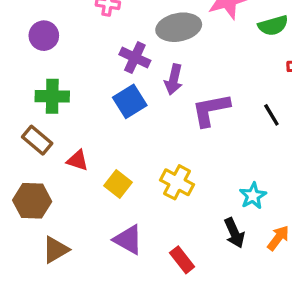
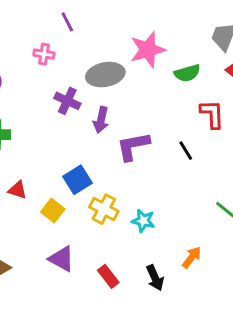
blue square: (130, 101) -> (78, 180), moved
cyan star: (253, 196) -> (143, 221), moved, turned -30
black arrow: (234, 233) -> (155, 278), moved

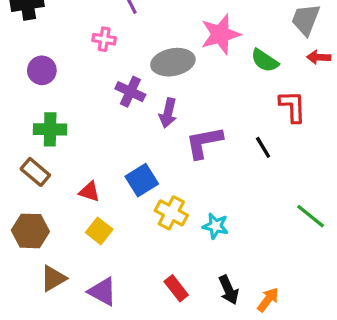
green semicircle: (187, 73) -> (265, 61), turned 50
red triangle: (18, 190) -> (89, 192), moved
yellow square: (53, 211) -> (99, 231), moved
orange arrow: (192, 257) -> (268, 300), moved
purple triangle: (61, 259) -> (102, 292), moved

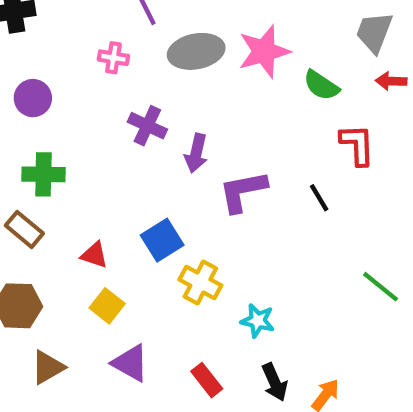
gray ellipse: (173, 62) -> (196, 51), moved
cyan star: (216, 226) -> (258, 321), moved
purple triangle: (102, 292) -> (130, 363), moved

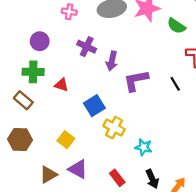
purple circle: (33, 98) -> (40, 41), moved
red triangle: (94, 255) -> (62, 85), moved
brown triangle: (48, 367) -> (48, 175), moved

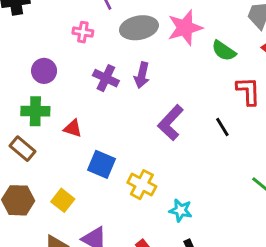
purple arrow: (112, 61) -> (142, 75), moved
purple L-shape: (136, 81) -> (171, 123), turned -36
blue square: (94, 106) -> (102, 164), moved, turned -35
yellow square: (66, 140) -> (63, 200), moved

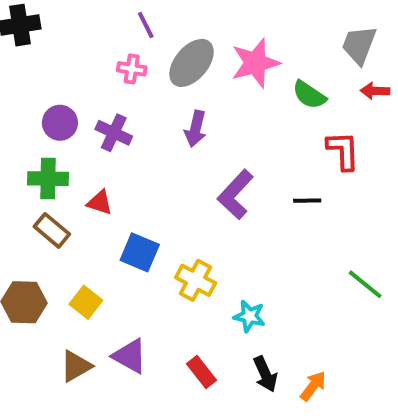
gray ellipse: (139, 28) -> (192, 63), turned -39
pink cross: (83, 32) -> (132, 69), moved
purple cross: (106, 78) -> (114, 133), moved
black line: (222, 127) -> (307, 201), turned -60
brown rectangle: (22, 149) -> (52, 230), moved

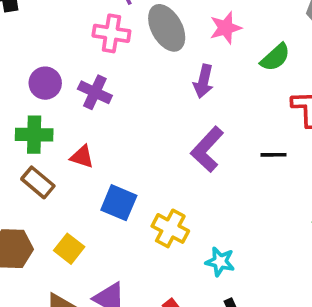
gray ellipse: (192, 63) -> (167, 28), turned -69
pink star: (255, 63) -> (226, 28), size x0.7
pink cross: (132, 69) -> (111, 33), size x1.4
green semicircle: (309, 95) -> (275, 57), turned -76
purple arrow: (196, 129) -> (203, 81), moved

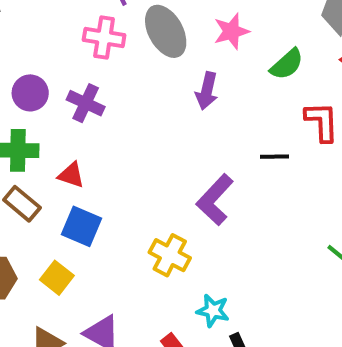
purple L-shape: (207, 149) -> (215, 200), moved
black line: (273, 155) -> (275, 157), moved
blue square: (119, 203) -> (81, 226), moved
cyan star: (220, 262) -> (213, 311), moved

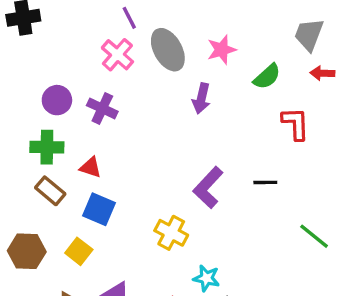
pink cross: (104, 38) -> (117, 55), turned 32
black line: (275, 157) -> (265, 182), moved

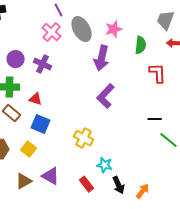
green semicircle: (267, 77) -> (141, 45), turned -42
purple arrow: (201, 98) -> (102, 58), size x1.4
black line: (265, 182) -> (155, 119), moved
purple L-shape: (208, 187) -> (106, 96), moved

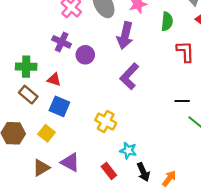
purple circle: (16, 59) -> (85, 55), moved

